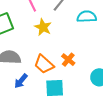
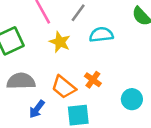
cyan semicircle: (87, 17) -> (101, 35), moved

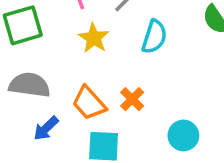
cyan semicircle: (101, 35) -> (154, 37), turned 105

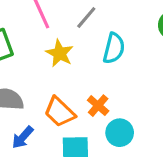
cyan circle: (183, 135) -> (120, 133), moved

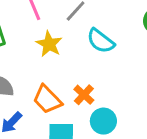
cyan semicircle: (114, 48) -> (101, 41), turned 112

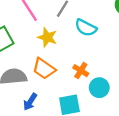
orange trapezoid: (47, 100) -> (44, 69), moved

